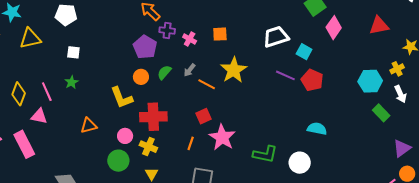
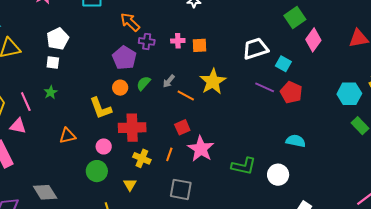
white pentagon: (66, 15) -> (58, 39), moved, turned -30
pink cross: (190, 39) -> (178, 41), moved, turned -32
yellow cross: (148, 147) -> (142, 158), moved

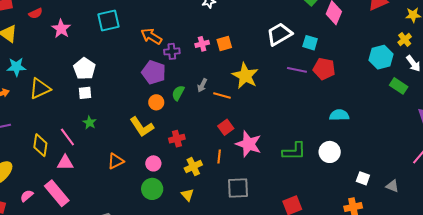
red cross: (132, 128) -> (177, 139), size x0.6
yellow cross: (142, 158) -> (193, 167), turned -36

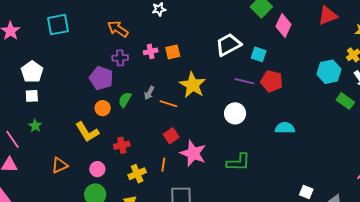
orange arrow: (151, 36) -> (118, 29), moved
white circle: (330, 152) -> (235, 113), moved

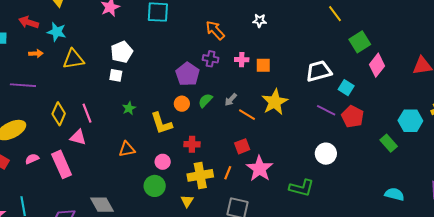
green rectangle: (345, 101) -> (389, 143), moved
white circle: (235, 113) -> (326, 154), moved
green star: (35, 126) -> (129, 108), moved
cyan semicircle: (285, 128) -> (394, 194), moved
yellow cross: (137, 174) -> (200, 175), size x1.4

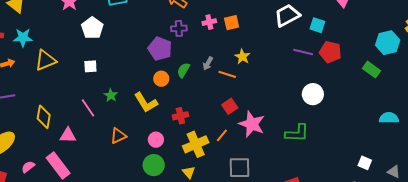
white pentagon: (122, 52) -> (92, 28), moved
yellow star: (275, 102) -> (242, 57), moved, size x0.6
pink line: (87, 113) -> (88, 108), moved
orange line: (228, 173) -> (222, 135), turned 32

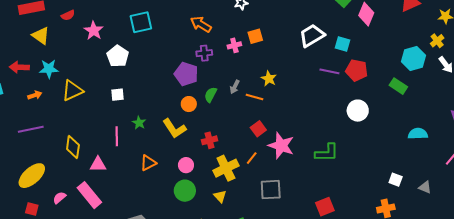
orange square: (232, 23) -> (255, 36), moved
white circle: (313, 94) -> (358, 111), moved
pink line: (88, 108) -> (117, 136), turned 36

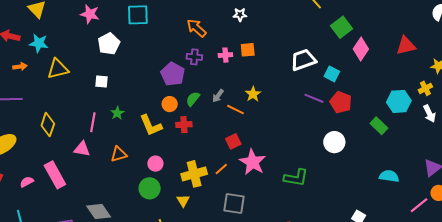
pink star: (94, 31) -> (90, 14), turned -30
red cross: (210, 140) -> (184, 125), moved
pink triangle: (98, 164) -> (82, 149), moved
pink semicircle: (59, 198) -> (27, 182), moved

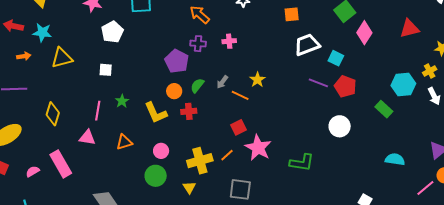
orange square: (248, 50) -> (292, 14), moved

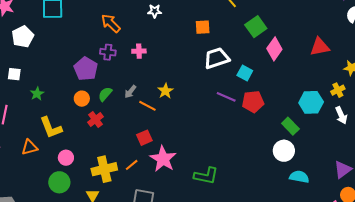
red pentagon: (345, 86) -> (253, 102), turned -30
green star: (122, 101) -> (37, 94), moved
red cross: (189, 111) -> (95, 119), turned -35
yellow L-shape: (156, 113) -> (51, 128), moved
white circle: (340, 126) -> (284, 151), moved

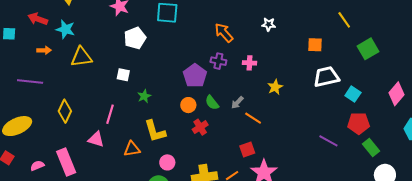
pink diamond: (274, 49) -> (397, 94), moved
yellow star: (165, 91) -> (275, 87), moved
green semicircle: (105, 94) -> (212, 103), turned -84
purple line: (226, 97) -> (328, 141), moved
green rectangle: (290, 126) -> (371, 147), moved

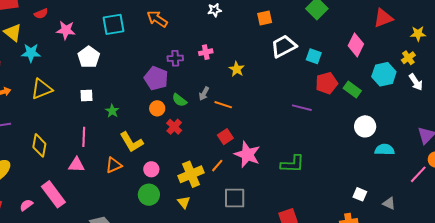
cyan star: (65, 29) -> (31, 53), moved
orange arrow: (224, 33) -> (157, 19), moved
green rectangle: (371, 147) -> (352, 90), moved

